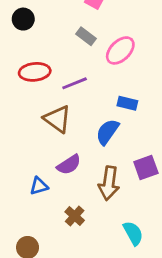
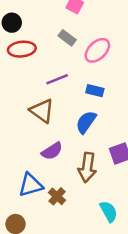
red ellipse: (35, 72) -> (22, 49), moved
blue rectangle: (127, 103) -> (95, 91), moved
blue triangle: (39, 186) -> (31, 185), moved, size x1.5

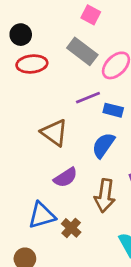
gray rectangle: (67, 38) -> (82, 51), size x1.5
purple line: (57, 79) -> (88, 98), moved

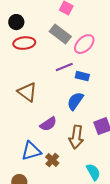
brown triangle: (54, 133) -> (27, 92), moved

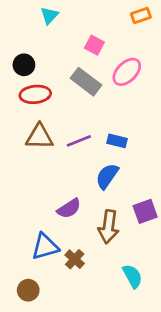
pink ellipse: (84, 44) -> (127, 72), moved
purple line: (64, 67) -> (79, 141), moved
brown triangle: (27, 92) -> (39, 137), moved, turned -35

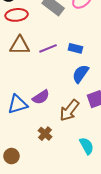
blue semicircle: (107, 176) -> (81, 74), moved
brown arrow: (108, 227) -> (69, 110), turned 30
blue triangle: (45, 247) -> (18, 104), moved

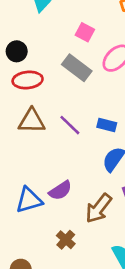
purple line: (48, 48) -> (70, 125), turned 66

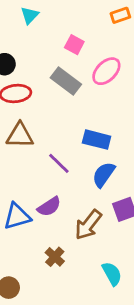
purple line: (70, 125) -> (59, 163), moved
blue rectangle: (107, 125) -> (97, 140), size x1.4

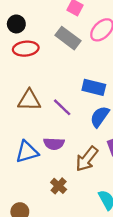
brown triangle: (20, 135) -> (29, 100), moved
purple semicircle: (49, 207) -> (54, 144), turned 36

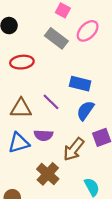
red ellipse: (26, 49) -> (22, 62), moved
brown triangle: (29, 100) -> (21, 108), moved
brown cross: (59, 186) -> (48, 174), size x1.5

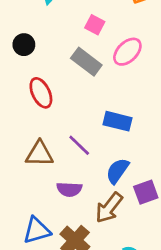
red ellipse: (22, 62) -> (41, 93), turned 70
blue semicircle: (85, 111) -> (117, 171), moved
blue triangle: (19, 143) -> (37, 230), moved

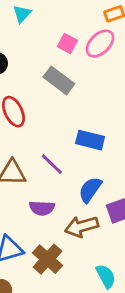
pink ellipse: (127, 52) -> (100, 44), moved
brown arrow: (109, 208) -> (82, 227), turned 36

